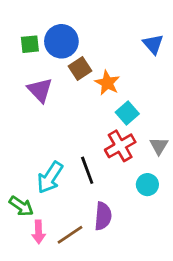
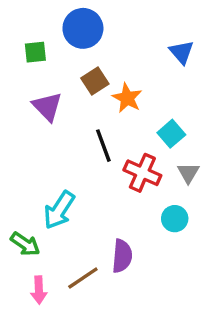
blue circle: (61, 41) -> (83, 28), moved
cyan square: (127, 113) -> (171, 134), moved
red cross: (120, 146) -> (142, 173), turned -36
black line: (87, 170) -> (103, 146), moved
pink arrow: (38, 232) -> (39, 290), moved

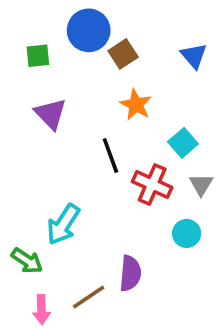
brown square: (95, 81) -> (123, 54), moved

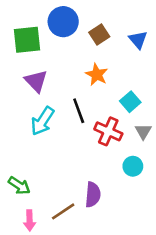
brown square: (123, 54) -> (99, 35), moved
green square: (38, 56) -> (27, 40), size x1.6
cyan arrow: (63, 224) -> (43, 121), moved

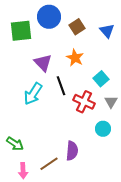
purple triangle: (36, 81) -> (43, 63), moved

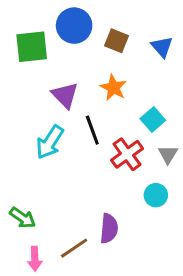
brown square: (77, 27) -> (116, 41), turned -35
red cross: (84, 102) -> (127, 154), turned 30

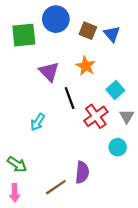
blue triangle: (162, 47) -> (112, 34), moved
cyan arrow: (50, 142) -> (38, 122), moved, size x0.7
pink arrow: (35, 259) -> (15, 193), moved

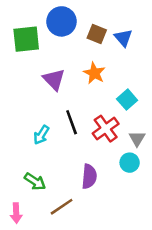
black line: (70, 98) -> (72, 122), moved
gray triangle: (127, 116) -> (137, 139), moved
green arrow: (17, 164) -> (35, 181), moved
purple semicircle: (82, 172) -> (89, 176), moved

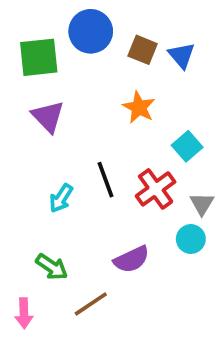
purple triangle: (54, 79) -> (48, 117), moved
purple semicircle: (89, 176) -> (131, 259), turned 60

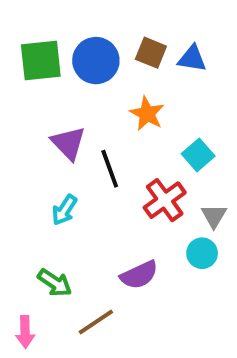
blue circle: (91, 31) -> (96, 61), moved
blue triangle: (182, 55) -> (192, 59), turned -40
purple triangle: (48, 117) -> (68, 143), moved
black line: (106, 180) -> (110, 169), moved

